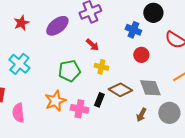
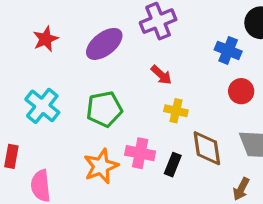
green pentagon: (69, 71) -> (104, 109), moved
brown diamond: (120, 90) -> (207, 148), turned 50
pink cross: (79, 109) -> (140, 153), moved

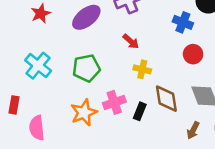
pink cross: (140, 153) -> (114, 102), turned -30

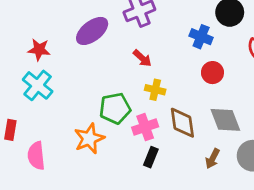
red star: (41, 13) -> (39, 50), moved, turned 30
green pentagon: (86, 68) -> (115, 108), moved
pink cross: (114, 102) -> (145, 127), moved
black rectangle: (140, 111) -> (151, 157), moved

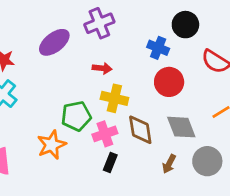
red arrow: (142, 58) -> (102, 68), turned -36
red circle: (212, 73) -> (169, 82), size x1.4
yellow cross: (155, 90) -> (114, 98), size x1.4

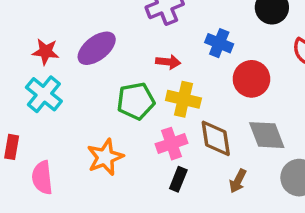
purple ellipse: (54, 42) -> (97, 48), moved
blue cross: (158, 48) -> (219, 43), moved
green pentagon: (76, 116) -> (136, 101), moved
brown arrow: (169, 164) -> (238, 181), moved

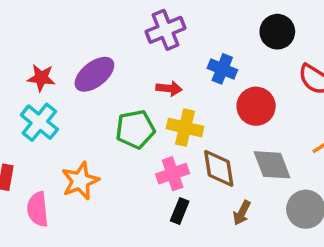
orange star: (105, 157) -> (80, 181), moved

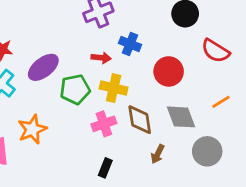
blue cross: (222, 69) -> (130, 44), moved
purple ellipse: (94, 74) -> (43, 67), moved
black rectangle: (180, 211) -> (105, 168), moved

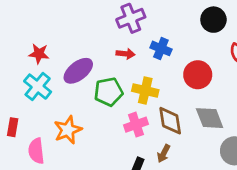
red arrow: (101, 58) -> (126, 54), moved
brown arrow: (158, 154) -> (164, 153), moved

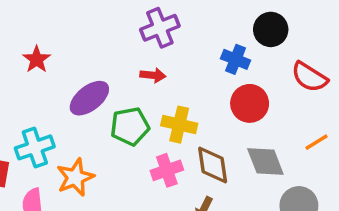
blue cross: (161, 48) -> (236, 59), moved
red star: (39, 54) -> (37, 59), moved, turned 30
cyan cross: (38, 87) -> (35, 147), moved, turned 32

